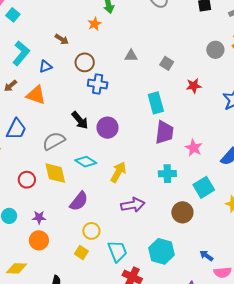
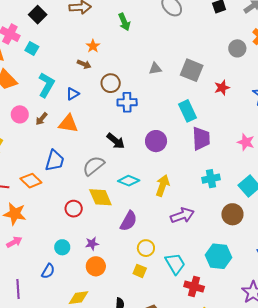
orange star: (95, 24) -> (93, 46), moved
gray square: (167, 63) -> (192, 70), size x1.6
purple circle: (108, 128) -> (156, 141), moved
pink star: (194, 148) -> (246, 142), moved

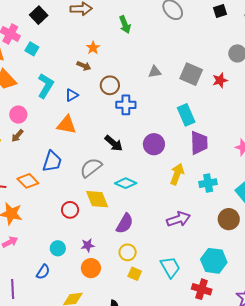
red star: (222, 88) -> (220, 80), moved
brown arrow: (41, 119) -> (17, 136), moved
yellow arrow: (162, 186) -> (177, 174), moved
yellow circle: (146, 248) -> (128, 252), moved
red cross: (194, 286) -> (202, 289), moved

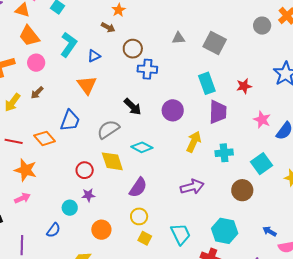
red star: (220, 80) -> (244, 86), moved
pink circle: (18, 115) -> (36, 63), moved
orange triangle: (67, 125) -> (87, 85), turned 40
purple star: (88, 245) -> (88, 195), moved

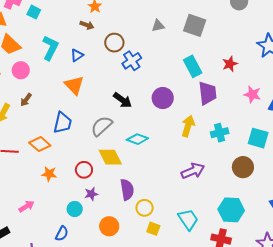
blue cross: (147, 69) -> (132, 61), turned -30
cyan square: (261, 164) -> (258, 138), turned -30
orange star: (26, 170) -> (49, 174), moved, size x0.7
purple semicircle: (138, 187) -> (127, 190), moved, turned -35

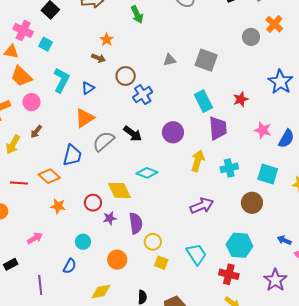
orange triangle: (74, 85) -> (85, 118), turned 40
gray semicircle: (102, 126) -> (104, 141), moved
purple star: (91, 194) -> (110, 218), moved

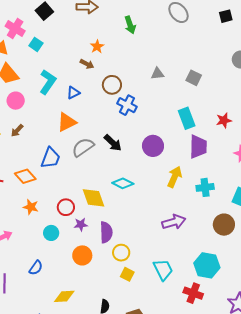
gray square: (206, 60) -> (194, 78), size x0.7
blue cross: (143, 95) -> (127, 105), turned -36
cyan circle: (83, 242) -> (51, 233), moved
orange circle: (117, 260) -> (82, 255), moved

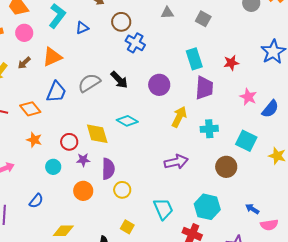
orange triangle: (67, 122) -> (52, 57), moved
yellow square: (127, 274) -> (127, 227), moved

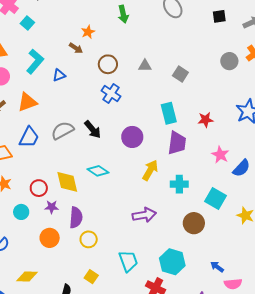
brown circle: (121, 22) -> (108, 64), moved

